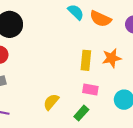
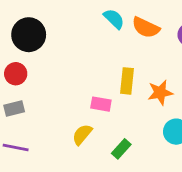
orange star: (112, 58) -> (160, 93), moved
pink rectangle: (90, 90) -> (101, 104), moved

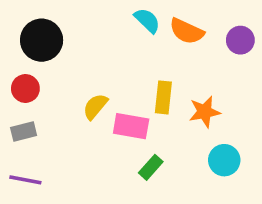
pink rectangle: (101, 104) -> (131, 126), size x1.4
yellow semicircle: (82, 134) -> (95, 106), moved
green rectangle: (121, 149) -> (151, 167), moved

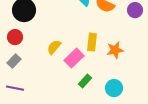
pink rectangle: (131, 126) -> (74, 58), turned -54
gray rectangle: (24, 131) -> (14, 61), turned -32
cyan circle: (224, 160) -> (114, 88), moved

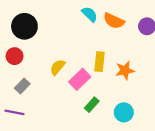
gray rectangle: (14, 61) -> (22, 86), moved

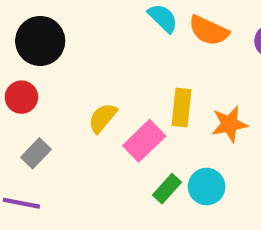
cyan circle: (124, 112) -> (207, 187), moved

